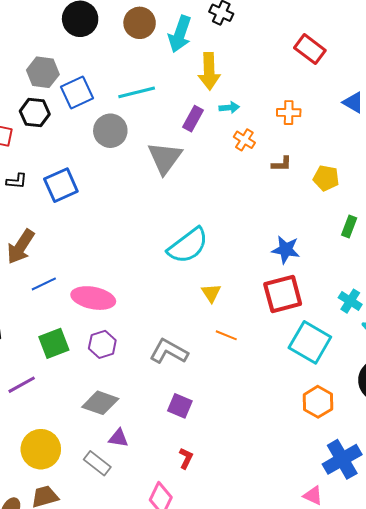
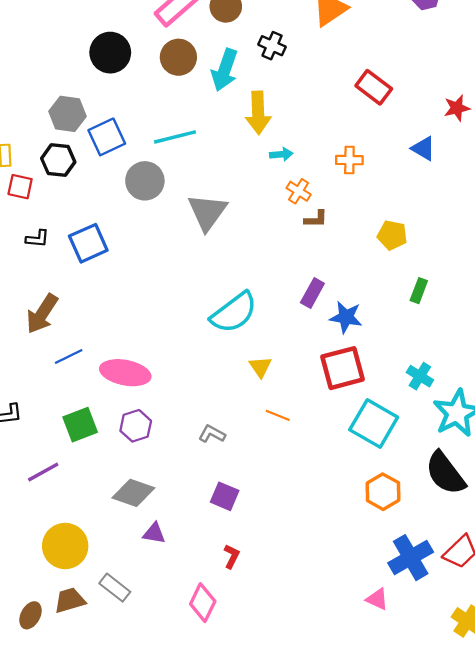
purple rectangle: (193, 119) -> (312, 293), moved
brown L-shape: (282, 164) -> (316, 219), moved
gray L-shape: (169, 351) -> (212, 434), size x0.6
gray rectangle: (97, 463) -> (115, 588), moved

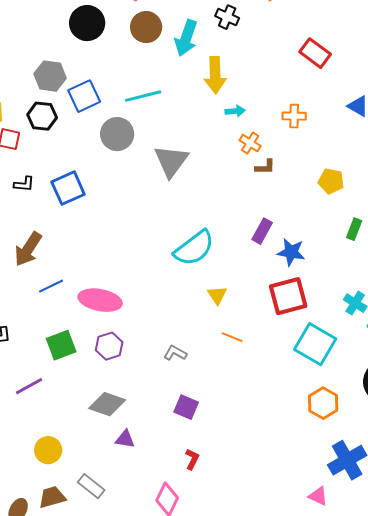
yellow circle: (65, 546) -> (48, 450), size x0.7

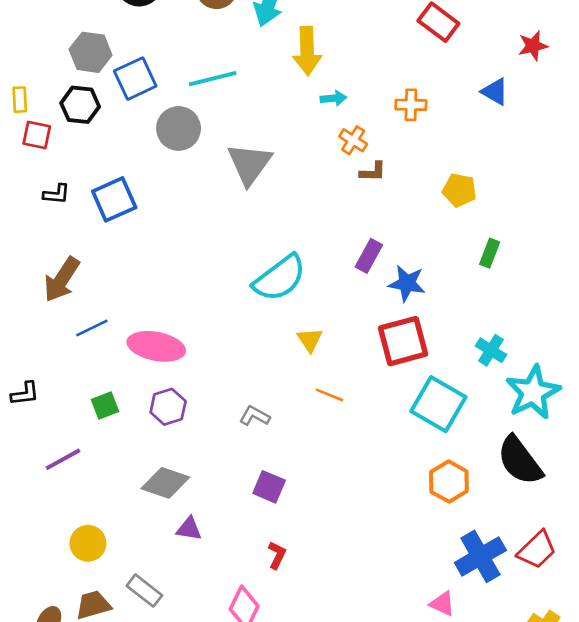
green square: (61, 345) -> (105, 405), size x0.7

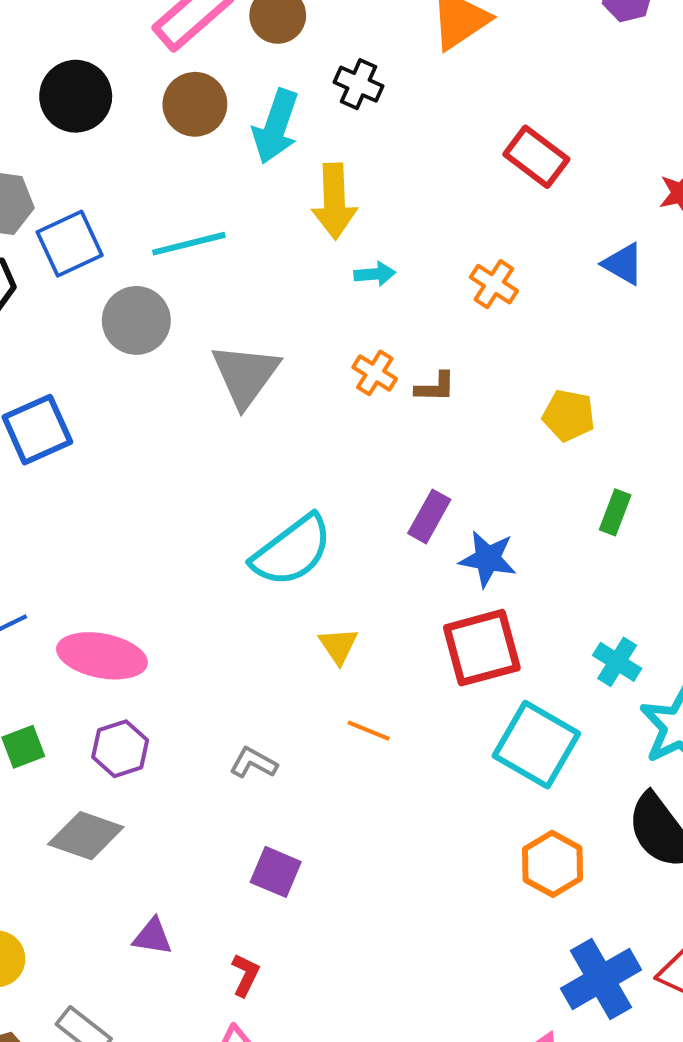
orange cross: (411, 105) -> (494, 284), turned 32
orange cross: (353, 140) -> (375, 373), moved
gray diamond: (165, 483) -> (86, 836), moved
red L-shape: (277, 555) -> (245, 975), moved

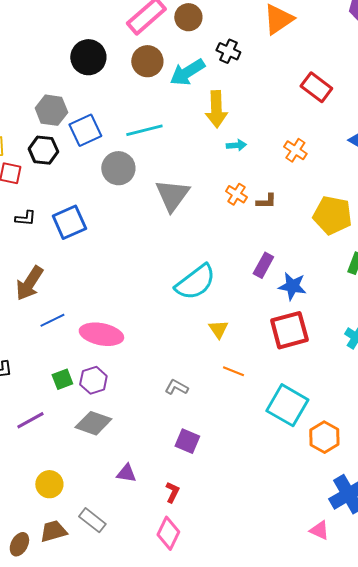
cyan arrow: (276, 127) -> (187, 72), turned 39
yellow pentagon: (569, 415) -> (332, 215), size x1.5
cyan square: (536, 745) -> (287, 405), moved
purple hexagon: (120, 749) -> (93, 380), moved

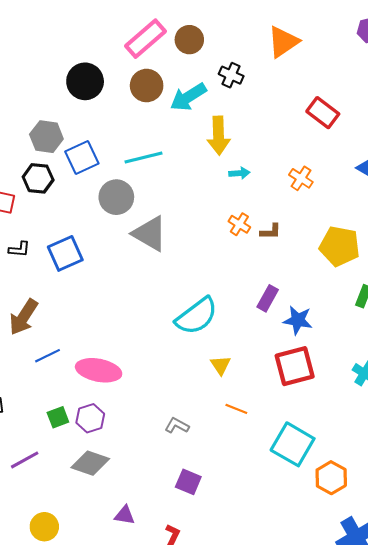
gray triangle: (172, 195) -> (150, 234), moved, turned -36

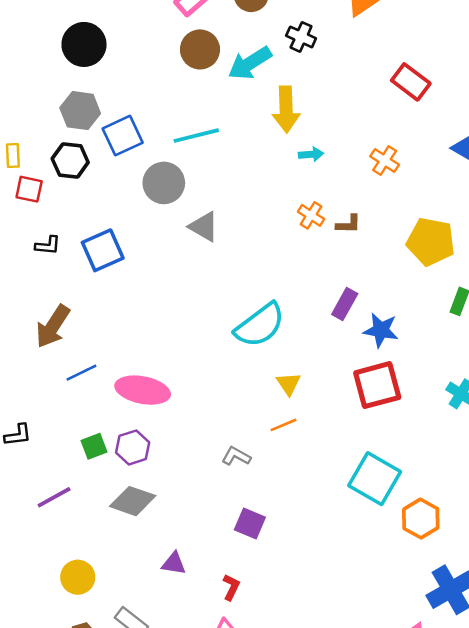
black circle: (85, 81) -> (84, 44), moved
gray triangle: (150, 234) -> (204, 227), size x0.7
orange line: (236, 409) -> (284, 425), moved, turned -45

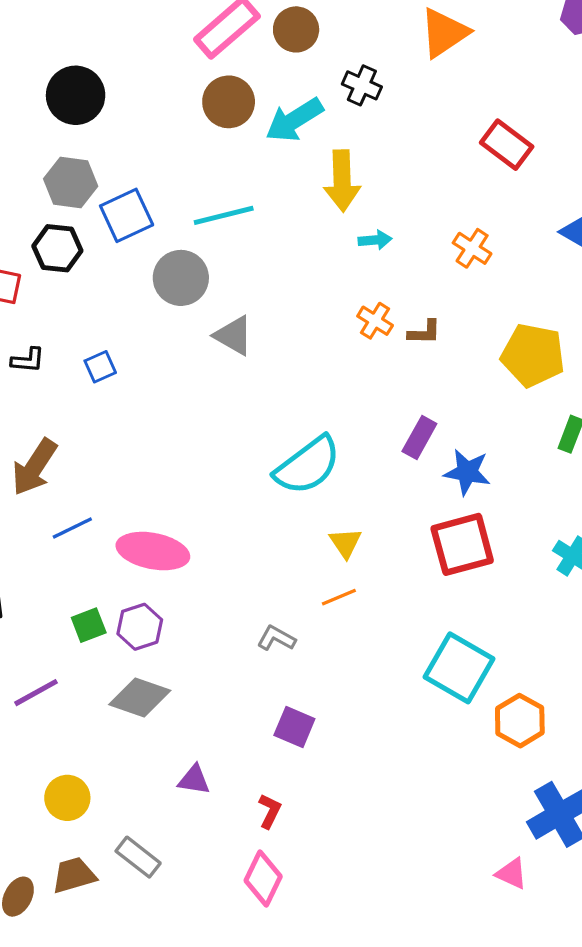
blue square: (103, 250) -> (100, 367), size x0.6

